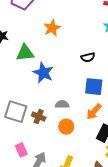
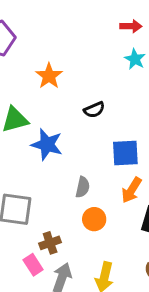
black semicircle: (88, 57) -> (94, 110), moved
gray semicircle: (62, 104) -> (83, 187), turned 112
brown cross: (39, 117) -> (50, 243), moved, turned -32

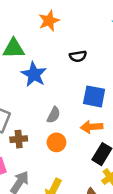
orange arrow: (132, 190) -> (92, 127), turned 40
brown cross: (50, 243) -> (19, 139), moved

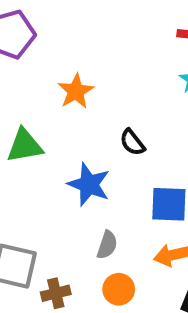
black semicircle: (78, 56) -> (132, 142), turned 70
blue star: (34, 74) -> (89, 184), moved

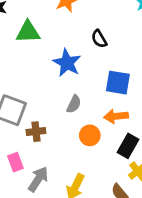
orange circle: (119, 289) -> (90, 135), moved

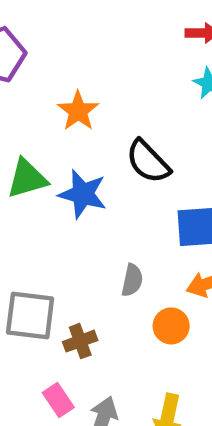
black semicircle: (99, 39) -> (148, 162), size x1.5
blue star: (67, 63) -> (83, 194), moved

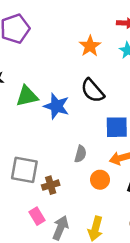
orange star: (78, 111) -> (90, 46), moved

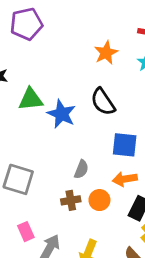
brown cross: (51, 185) -> (71, 200), moved

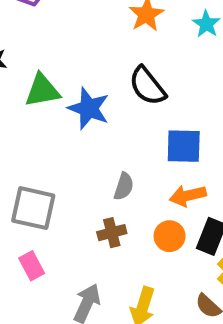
orange circle: (99, 200) -> (170, 236), moved
pink rectangle: (26, 232) -> (32, 266), moved

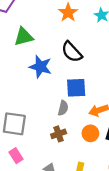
green triangle: (42, 90) -> (24, 37), moved
blue square: (184, 146) -> (76, 88), moved

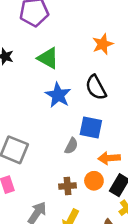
green triangle: (24, 37) -> (48, 58), turned 30
brown cross: (59, 134) -> (67, 186), moved

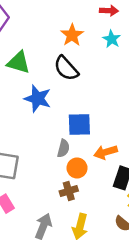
black semicircle: (96, 88) -> (66, 68), moved
orange circle: (94, 181) -> (77, 168), moved

